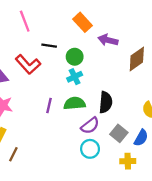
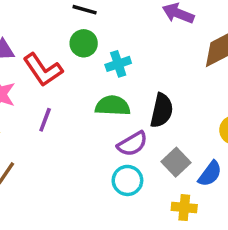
green circle: (75, 57) -> (84, 43), moved
red L-shape: (28, 64) -> (43, 70), moved
purple line: (49, 106) -> (45, 120), moved

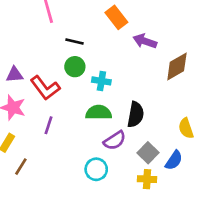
cyan cross: (118, 64) -> (101, 81), turned 30
cyan circle: (127, 180) -> (96, 169), moved
yellow cross: (184, 208) -> (147, 179), moved

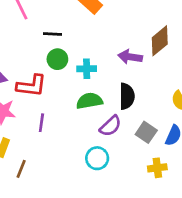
purple arrow: (145, 41) -> (130, 57), moved
red L-shape: (45, 88) -> (31, 86), turned -36
yellow cross: (147, 179) -> (157, 168), moved

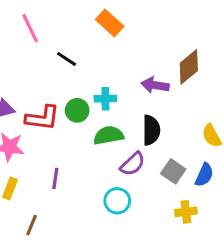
black line: (53, 34) -> (67, 59), turned 30
green circle: (57, 59) -> (77, 110), moved
purple line: (41, 123) -> (55, 178), moved
brown line: (21, 169) -> (32, 225), moved

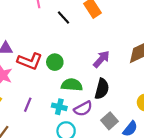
black line: (67, 59) -> (64, 18), moved
purple arrow: (155, 85) -> (101, 59), moved, turned 108
cyan cross: (105, 99) -> (59, 107), moved

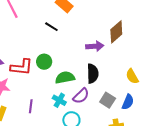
black line: (64, 18) -> (51, 27), moved
purple arrow: (101, 59) -> (95, 46), moved, turned 60
cyan cross: (59, 107) -> (59, 100), turned 32

